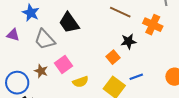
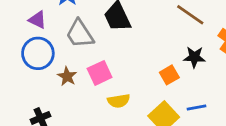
blue circle: (17, 83) -> (38, 53), moved

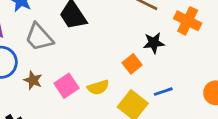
pink square: (100, 73) -> (66, 86), moved
yellow semicircle: (119, 101) -> (98, 87), moved

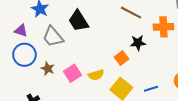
orange cross: (188, 21) -> (163, 27), turned -30
blue line: (163, 92) -> (151, 89), moved

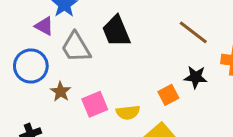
purple triangle: (21, 30) -> (44, 26), moved

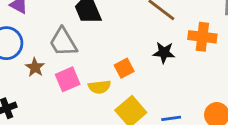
gray trapezoid: (76, 47) -> (63, 42), moved
orange square: (168, 95) -> (124, 68), moved

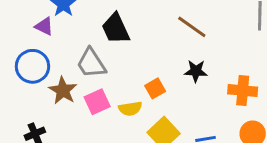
orange cross: (202, 37) -> (243, 91), moved
brown star: (35, 67) -> (63, 90), size x1.4

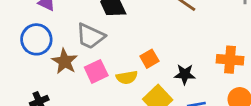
gray trapezoid: (91, 63) -> (90, 36), turned -32
black star: (196, 71) -> (185, 74), moved

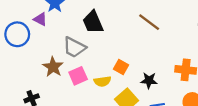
blue circle: (36, 39) -> (17, 34), moved
orange square: (149, 59) -> (121, 67), turned -32

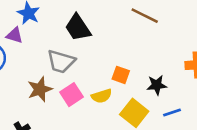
brown star: (53, 67) -> (40, 89), turned 30

